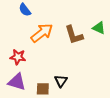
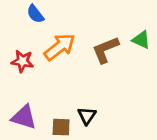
brown L-shape: (74, 35) -> (105, 50), turned 85
red star: (18, 57) -> (22, 61), moved

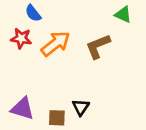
green triangle: (141, 40) -> (123, 15), moved
red star: (22, 61) -> (21, 38), moved

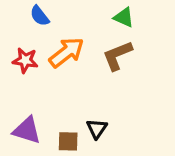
green triangle: (123, 15) -> (124, 17), moved
red star: (21, 38) -> (25, 60), moved

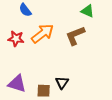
green triangle: (124, 17) -> (87, 11), moved

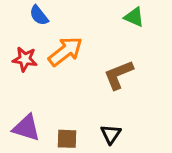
brown L-shape: (75, 36) -> (119, 75), moved
black triangle: (62, 83) -> (111, 134), moved

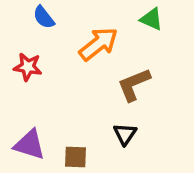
orange arrow: (65, 51) -> (98, 44), moved
black triangle: (111, 134) -> (125, 134), moved

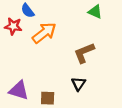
orange arrow: (98, 44) -> (44, 33), moved
red star: (28, 67) -> (13, 26), moved

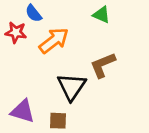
green triangle: (95, 12) -> (101, 15), moved
black triangle: (79, 84) -> (72, 87), moved, size x1.6

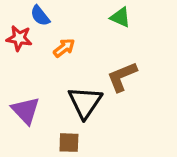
orange arrow: (54, 41) -> (64, 48), size x0.6
purple triangle: (23, 111) -> (26, 110), moved, turned 30

